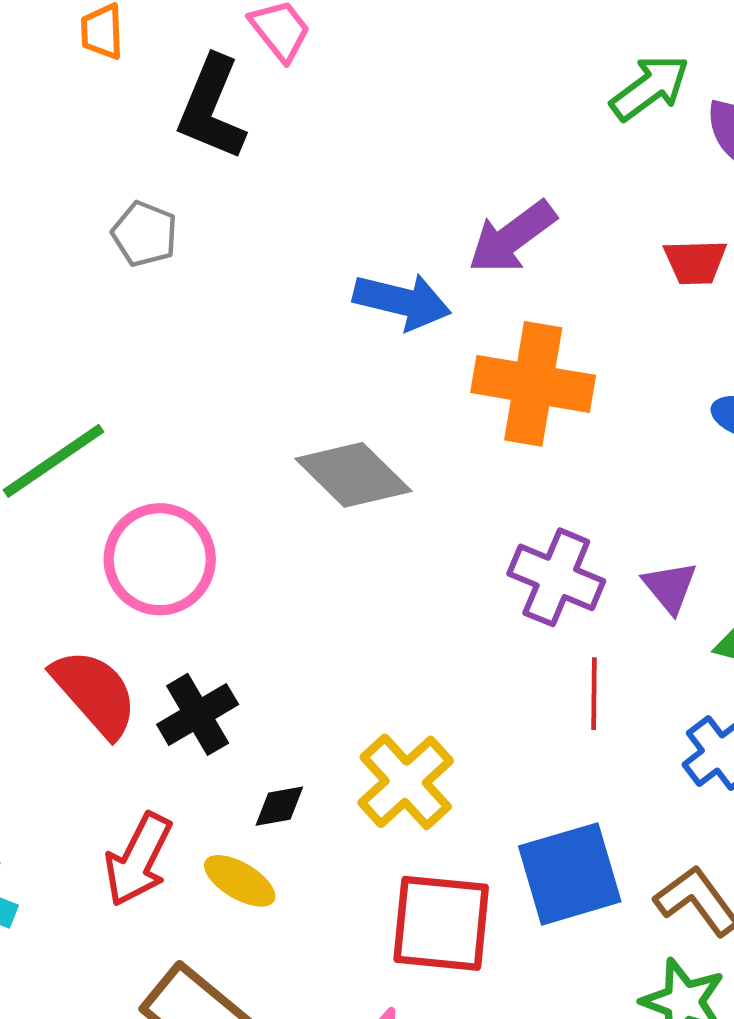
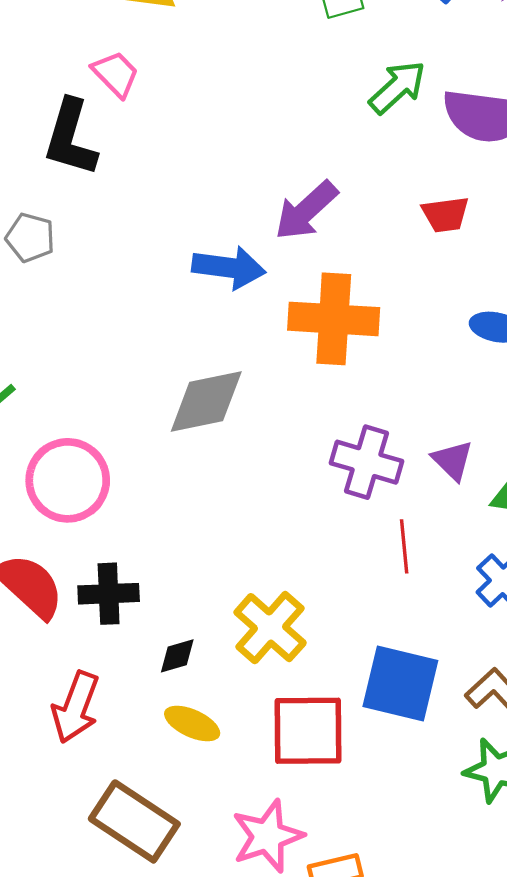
gray diamond: (353, 475) -> (206, 402), turned -50
black cross: (198, 714) -> (109, 594), turned 34
blue square: (570, 874) -> (400, 683), turned 36
yellow ellipse: (240, 881) -> (192, 724), moved

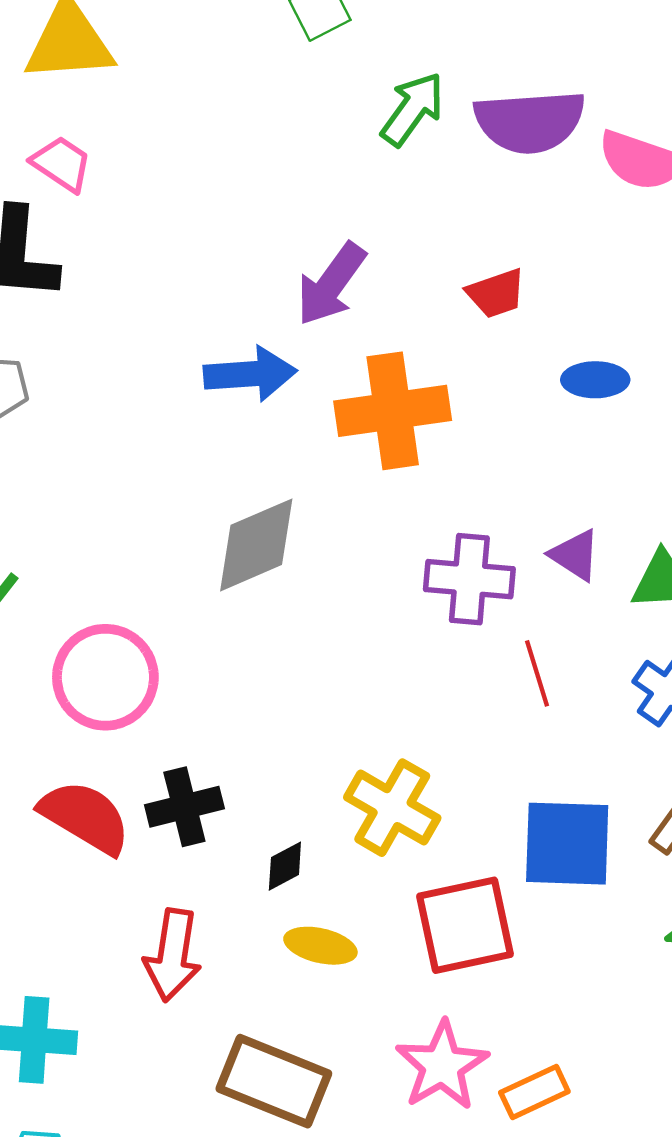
red trapezoid: (445, 214) -> (496, 293), moved

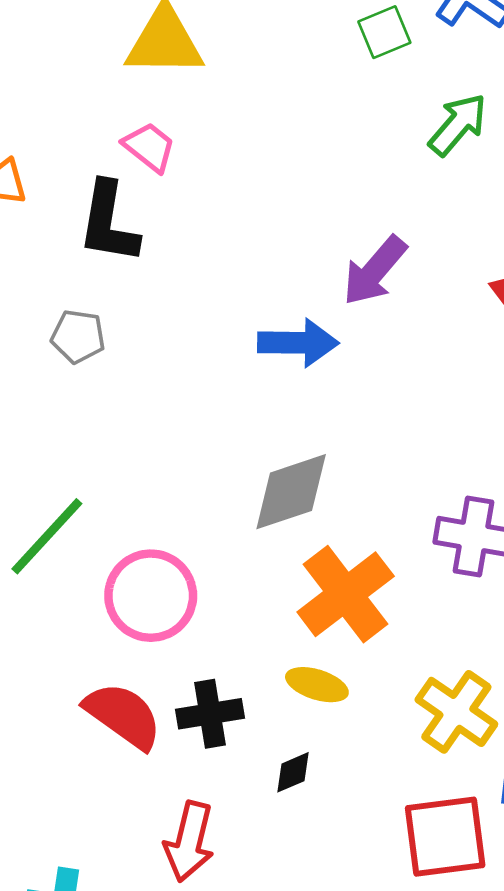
orange cross: (393, 411) -> (346, 594), moved, turned -34
yellow cross: (392, 808) -> (456, 712), moved
yellow ellipse: (320, 946) -> (317, 685), moved

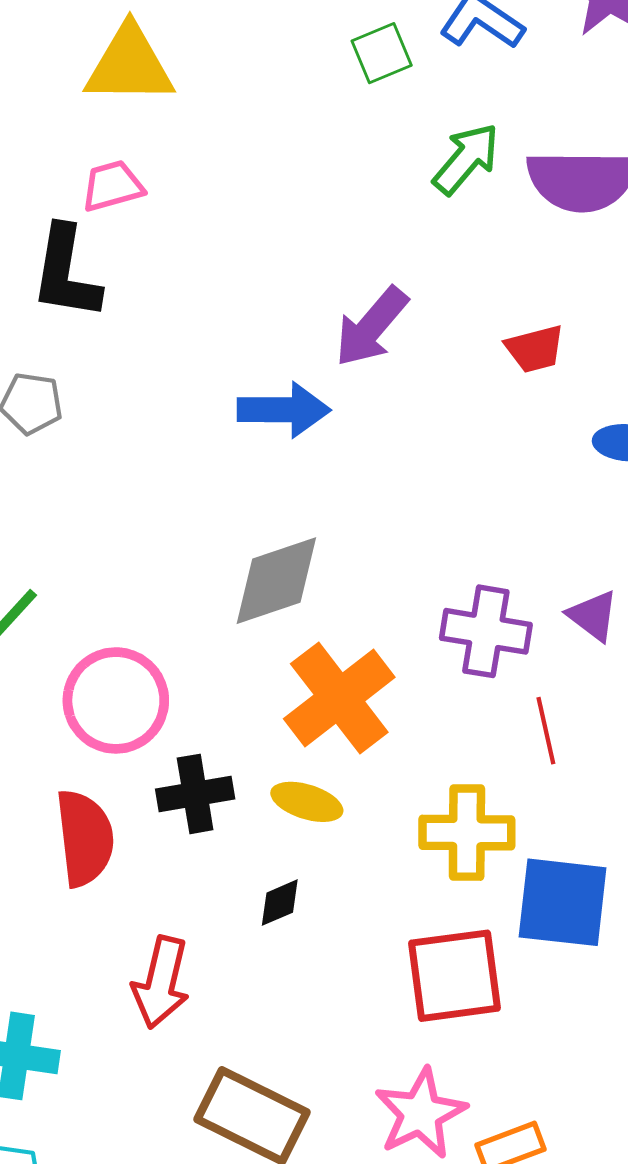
pink trapezoid: (149, 147) -> (112, 186), turned -54
yellow cross: (456, 712) -> (467, 833), turned -34
black cross: (210, 714) -> (195, 794), moved
red semicircle: (123, 715) -> (85, 838), turned 48

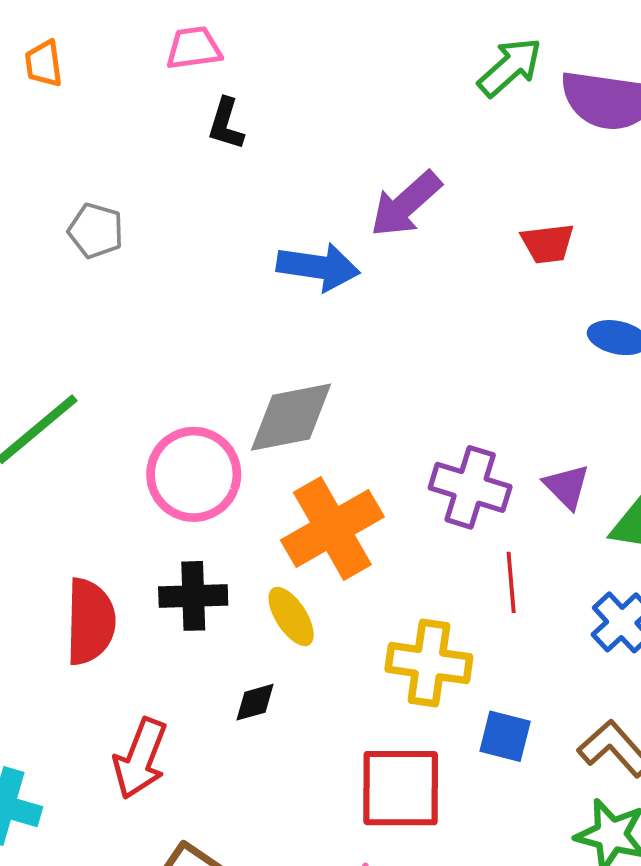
black L-shape: (66, 273) -> (226, 124), moved, size x0.6
pink circle: (116, 700) -> (194, 474), moved
yellow ellipse: (307, 802) -> (291, 616), turned 32
blue square: (563, 902) -> (505, 736), size x0.6

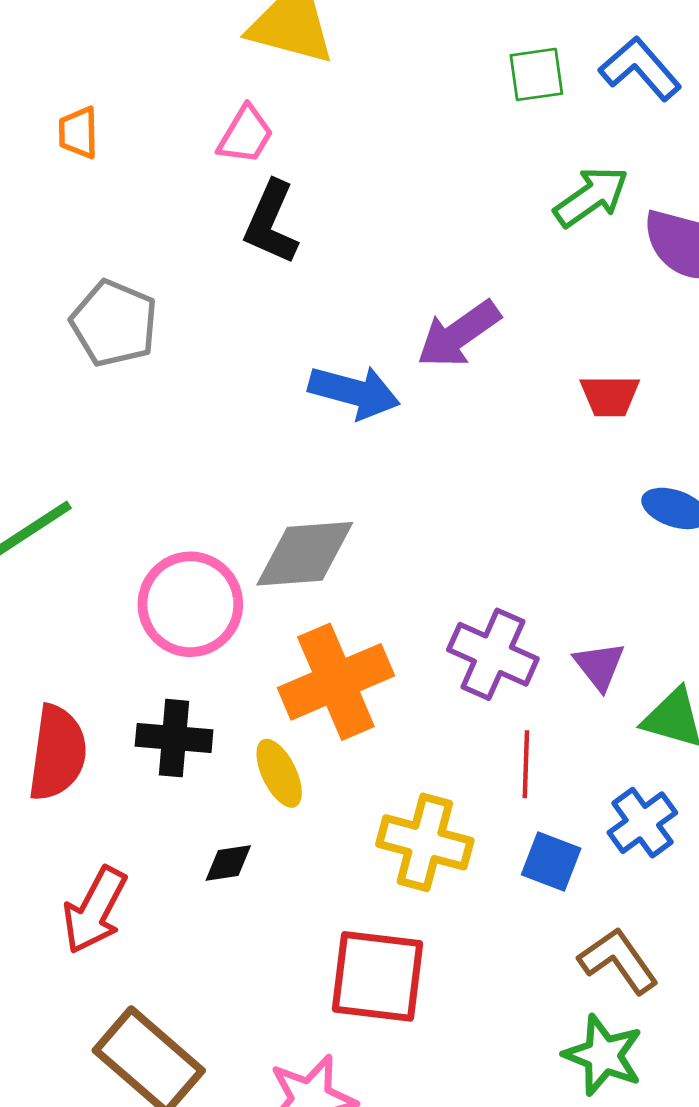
pink trapezoid: (194, 48) -> (245, 135), turned 122
black L-shape: (226, 124) -> (271, 223), size x1.4
gray pentagon: (96, 231) -> (114, 323), size x1.4
blue square: (505, 736) -> (551, 862), moved

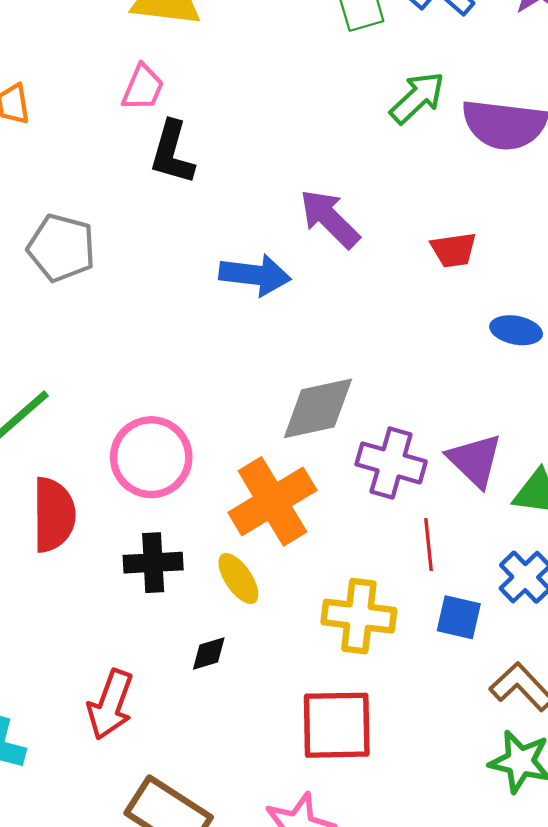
purple arrow: (459, 334) -> (330, 219), turned 88
gray diamond: (305, 554) -> (318, 408), moved
purple triangle: (599, 666) -> (475, 460), size x1.4
red semicircle: (57, 753) -> (54, 515), moved

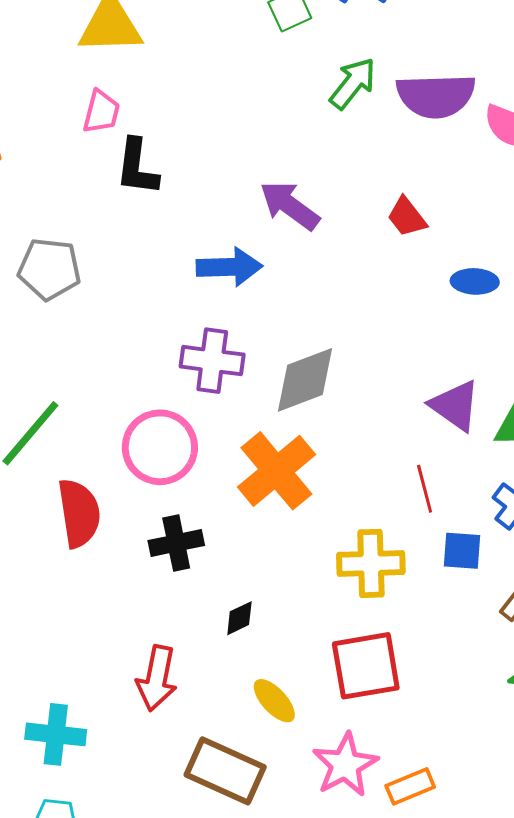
red trapezoid: (454, 250) -> (407, 217), turned 69
purple cross: (391, 463) -> (212, 361), moved
yellow ellipse: (238, 578) -> (274, 701), moved

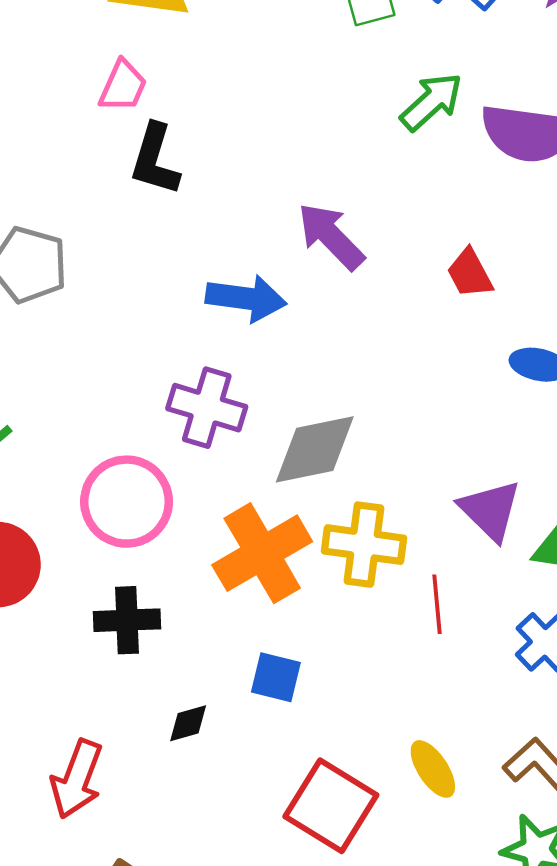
blue square: (462, 551) -> (276, 677), moved
yellow cross: (371, 563) -> (364, 545), moved
red square: (366, 666) -> (331, 806), turned 32
yellow ellipse: (274, 701) -> (433, 769), moved

